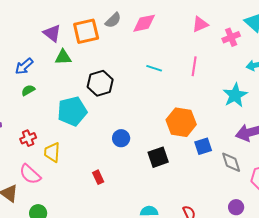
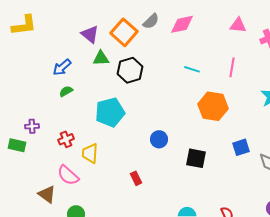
pink triangle: (200, 24) -> (238, 25), turned 30
orange square: (86, 31) -> (124, 32), turned -36
black hexagon: (100, 83) -> (130, 70), moved
orange hexagon: (181, 122) -> (213, 106), moved
black square: (158, 157) -> (196, 158), turned 30

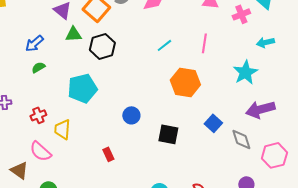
cyan line: (192, 69) -> (164, 45), turned -56
blue square: (241, 147) -> (213, 123), turned -30

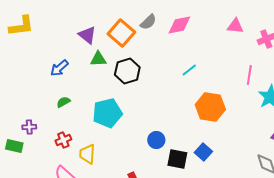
pink line: (204, 43) -> (249, 75), moved
green semicircle: (38, 67) -> (63, 102), moved
blue square: (213, 123) -> (203, 152), moved
black square: (168, 134) -> (177, 159), moved

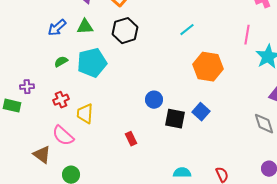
green triangle: (98, 59) -> (85, 27), moved
cyan pentagon: (107, 113) -> (92, 63), moved

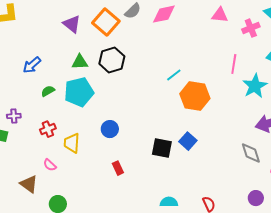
green triangle: (85, 27) -> (80, 62), moved
blue arrow: (57, 28) -> (32, 65), moved
cyan line: (187, 30) -> (174, 75), moved
blue circle: (154, 100) -> (110, 129), moved
pink semicircle: (63, 136) -> (50, 165), size x0.6

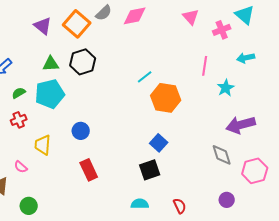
pink triangle: (220, 15) -> (191, 17), turned 42
cyan star: (255, 86) -> (226, 88), size x0.7
red cross: (48, 129) -> (19, 120), moved
black square: (162, 148) -> (150, 170), moved, turned -30
red rectangle: (118, 168) -> (89, 170), size x1.5

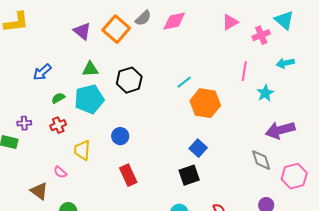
pink triangle: (191, 17) -> (230, 22), turned 42
black hexagon: (83, 62) -> (129, 80), moved

